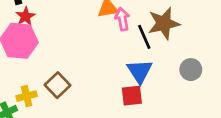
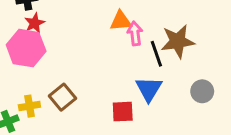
red square: (132, 96) -> (123, 112), moved

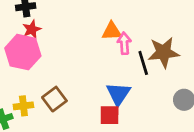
blue triangle: (149, 89) -> (118, 94), moved

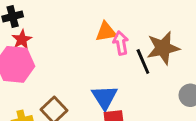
blue triangle: (118, 94) -> (105, 97), moved

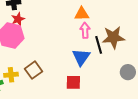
orange triangle: (106, 32) -> (82, 14), moved
blue triangle: (105, 97) -> (81, 57), moved

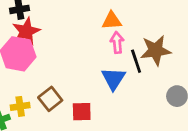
red star: (18, 19) -> (26, 31), size x1.5
red square: (73, 82) -> (82, 112), moved

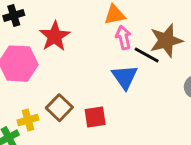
red star: (26, 31) -> (55, 36), moved
black line: (136, 61) -> (147, 55), turned -35

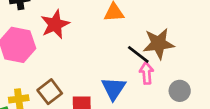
pink arrow: (124, 38) -> (147, 73), moved
blue triangle: (125, 77) -> (114, 88), moved

